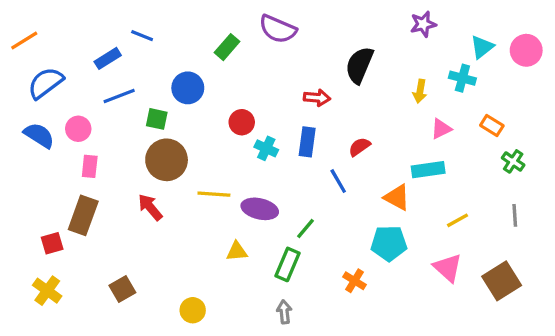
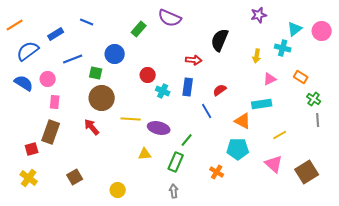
blue rectangle: (108, 58) -> (56, 34), moved
gray line: (515, 215) -> (318, 120), moved

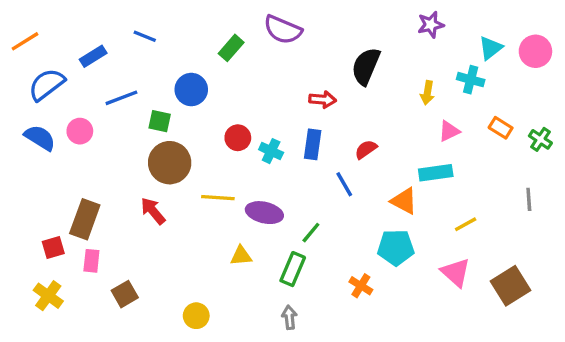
red circle: (148, 75) -> (238, 138), moved
green cross: (314, 99) -> (540, 139), moved
pink rectangle: (55, 102) -> (91, 261), moved

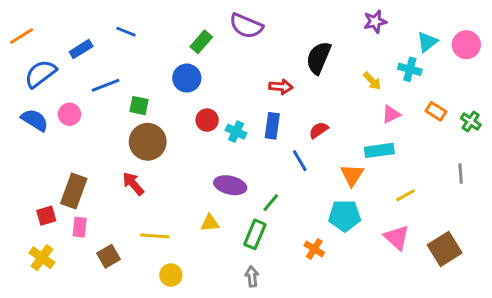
blue circle: (191, 90) -> (187, 78), moved
yellow arrow: (427, 93) -> (372, 81), turned -54
yellow line: (218, 198) -> (155, 236), moved
orange triangle: (404, 201) -> (352, 175), turned 35

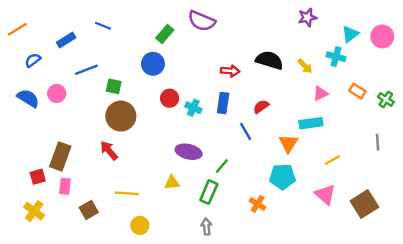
black semicircle: (319, 58) -> (269, 60), moved, turned 84
blue semicircle: (41, 74) -> (33, 60), size x0.6

